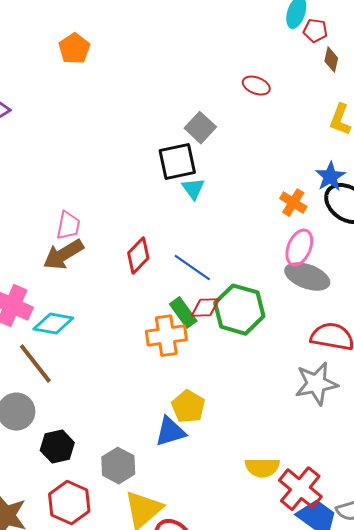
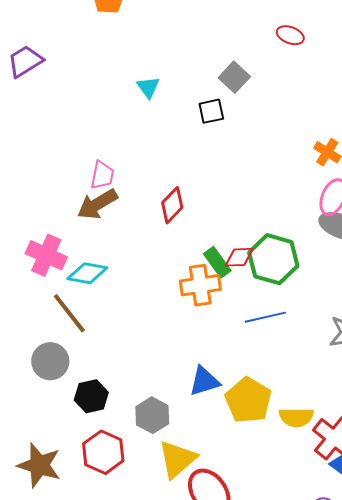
black square: (177, 162) -> (211, 111), size x0.7
cyan triangle: (193, 189) -> (148, 87), moved
blue line: (192, 268) -> (265, 317), moved, turned -48
yellow pentagon: (188, 407) -> (248, 400), moved, size x1.4

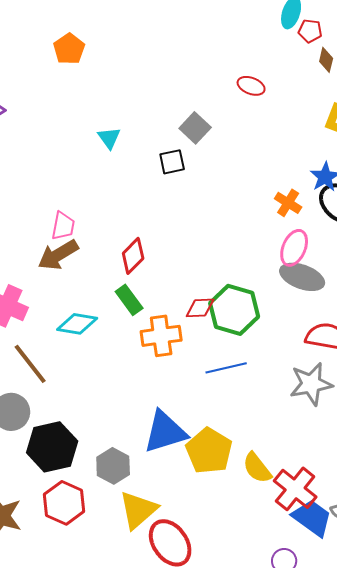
green rectangle: (217, 262) -> (129, 300), moved
cyan diamond: (87, 273) -> (77, 324), moved
blue triangle: (204, 381) -> (165, 432), size x1.4
black hexagon: (91, 396) -> (52, 447), size x1.5
yellow semicircle: (296, 417) -> (257, 468), turned 52

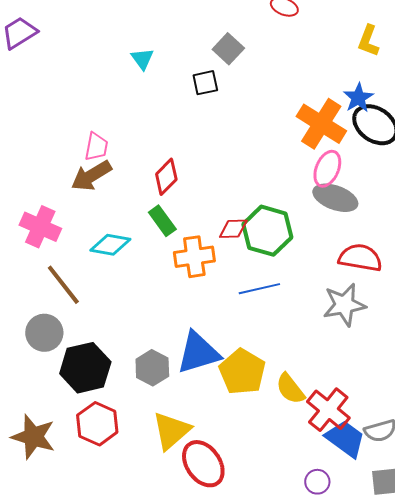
orange cross: (288, 203) -> (321, 124), size x1.8
gray hexagon: (113, 466) -> (152, 368), moved

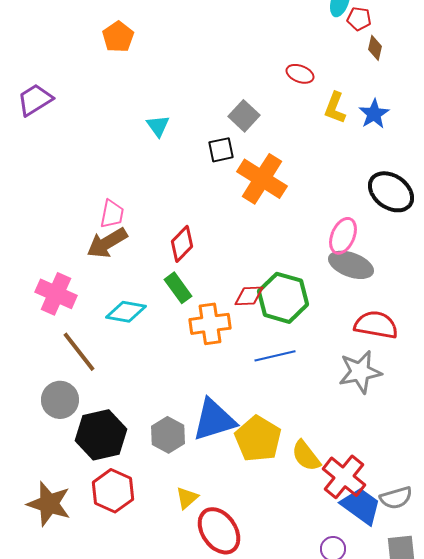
yellow L-shape: (368, 41) -> (335, 108), moved
blue star: (358, 98) -> (374, 114), moved
orange cross: (321, 124) -> (262, 179), moved
yellow triangle: (171, 431) -> (187, 498), size x0.6

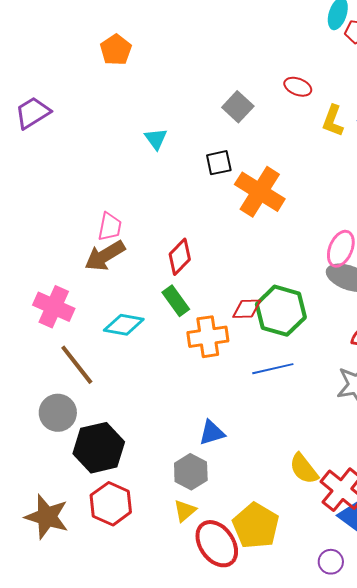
gray square: (244, 116) -> (238, 107), moved
blue triangle: (214, 420) -> (212, 433), size x0.6
gray hexagon: (168, 435) -> (191, 472), moved
yellow pentagon: (258, 439) -> (256, 526), moved

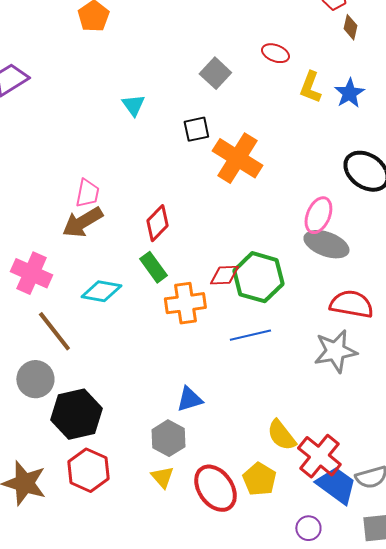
yellow triangle: (185, 511) -> (162, 477), turned -30
yellow pentagon: (256, 526) -> (259, 479), moved, size x0.7
red ellipse: (217, 544) -> (215, 488), moved

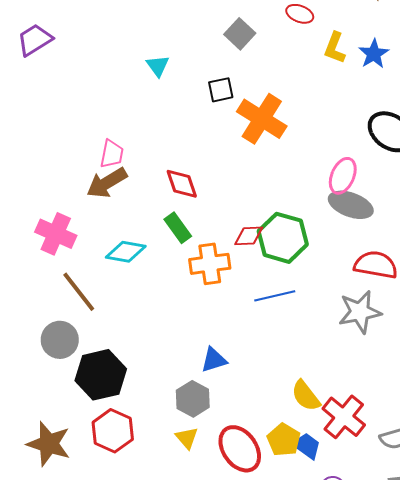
red diamond: (157, 223) -> (182, 184), turned -63
blue trapezoid: (336, 485) -> (307, 446), moved, size x0.7

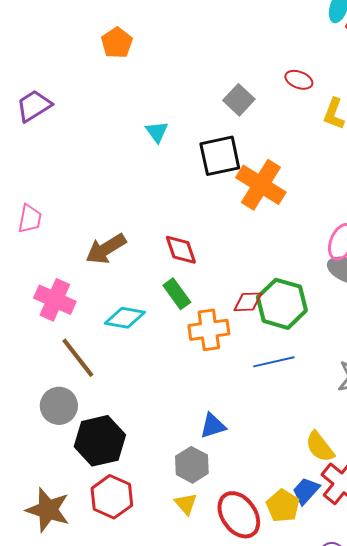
black square: (221, 90) -> (220, 156), size x1.6
pink trapezoid: (112, 154) -> (30, 219), moved
yellow semicircle: (306, 396) -> (320, 447), moved
blue trapezoid: (307, 446) -> (306, 491), moved, turned -84

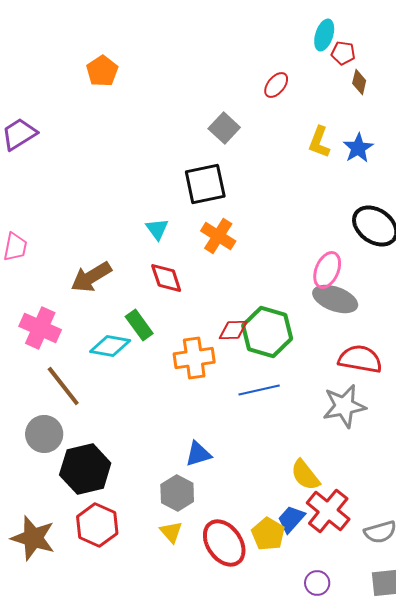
red ellipse: (299, 80) -> (276, 85), moved, turned -72
cyan triangle: (157, 132) -> (157, 229), moved
orange cross: (261, 185) -> (218, 236), moved, size x0.7
green rectangle: (177, 294) -> (139, 325), moved

